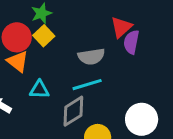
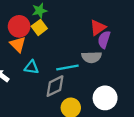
gray semicircle: (91, 56) -> (92, 57), moved

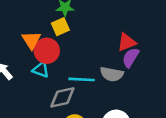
red circle: (19, 26) -> (47, 51), moved

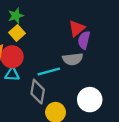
gray diamond: (62, 97) -> (38, 92), turned -50

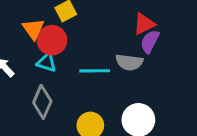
gray diamond: (38, 92) -> (42, 102), moved

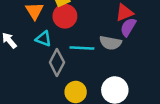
red circle: (52, 40) -> (65, 16), moved
gray diamond: (42, 102) -> (57, 62), moved

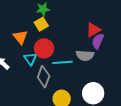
red circle: (65, 16) -> (44, 48), moved
cyan triangle: (43, 39) -> (30, 59), turned 40

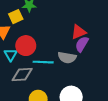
yellow square: (41, 24) -> (16, 17), moved
gray diamond: (44, 77) -> (22, 74), turned 60

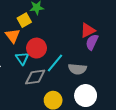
gray semicircle: (67, 58) -> (77, 69), moved
cyan line: (43, 62) -> (55, 63), turned -48

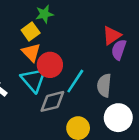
orange triangle: (13, 36) -> (31, 52), moved
cyan triangle: (22, 58) -> (33, 80), size x1.5
gray semicircle: (77, 69) -> (104, 85), turned 96

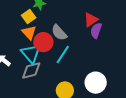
gray semicircle: (104, 85) -> (59, 33), moved, turned -48
gray diamond: (52, 101) -> (31, 70), moved

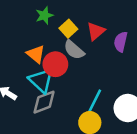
yellow square: (29, 17) -> (68, 29), moved
red triangle: (91, 20) -> (96, 31), moved
cyan line: (63, 55) -> (94, 101), moved

